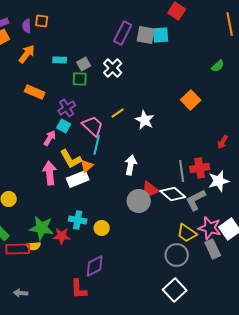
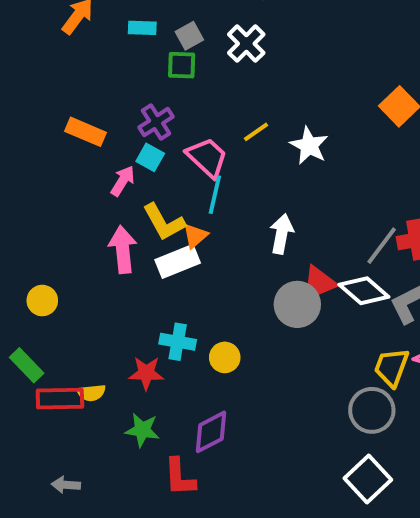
orange rectangle: (35, 92) -> (85, 132), moved
gray line: (182, 171) -> (382, 246), turned 45
green star: (42, 228) -> (142, 430), moved, size x0.7
yellow trapezoid: (187, 233) -> (391, 367), turned 75

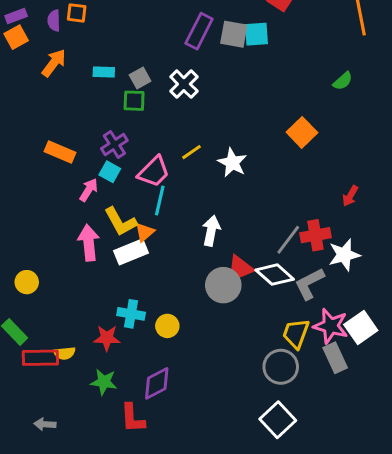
pink trapezoid: (207, 157) -> (154, 172), turned 92

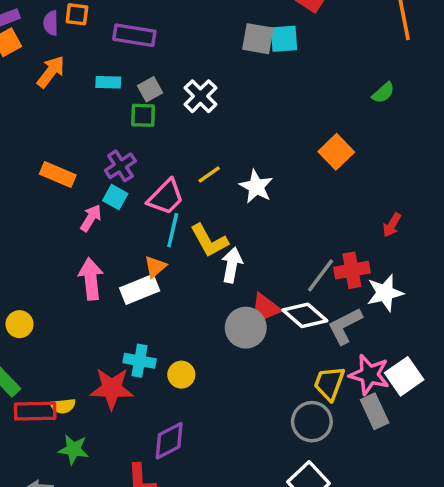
purple rectangle: (199, 31) -> (134, 35), moved, turned 72
yellow L-shape: (120, 222) -> (209, 241), moved
red star: (107, 338) -> (112, 389), size x1.4
green star: (104, 382) -> (73, 449), moved

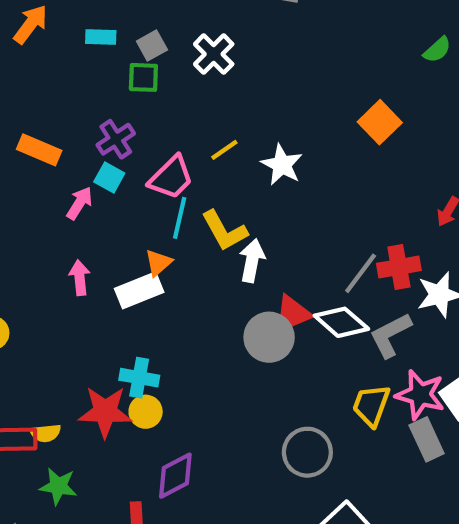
pink arrow: (91, 279) -> (80, 278), size x0.7
yellow circle: (181, 375) -> (146, 412), moved
gray circle: (312, 422) -> (307, 452), moved

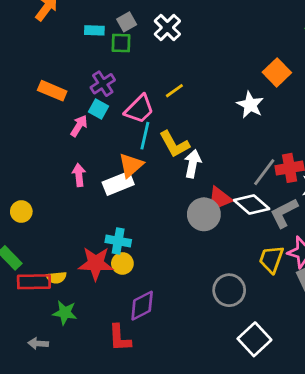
cyan rectangle: (101, 37) -> (94, 30), moved
white star: (282, 165) -> (250, 105), moved
orange triangle: (158, 263) -> (131, 165), size x1.4

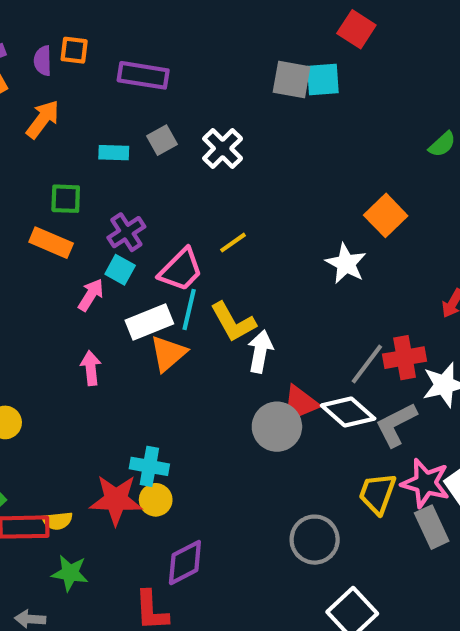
green square: (121, 43) -> (66, 199), moved
white rectangle: (118, 183) -> (149, 322), moved

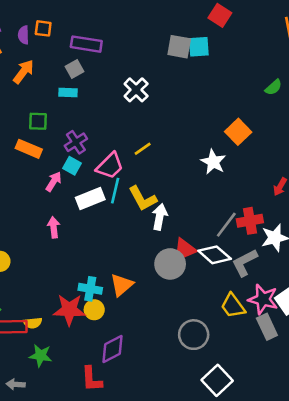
gray square: (162, 140) -> (75, 69), moved
orange triangle: (168, 353) -> (122, 285), moved
yellow trapezoid: (377, 494) -> (233, 306), turned -56

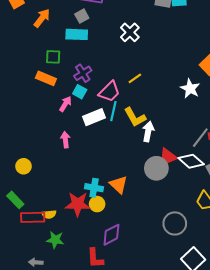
cyan rectangle: (68, 93) -> (77, 34), size x1.5
orange triangle: (122, 285) -> (119, 185), turned -36

